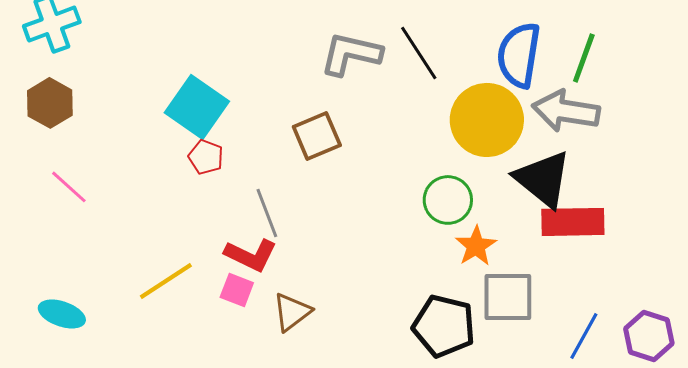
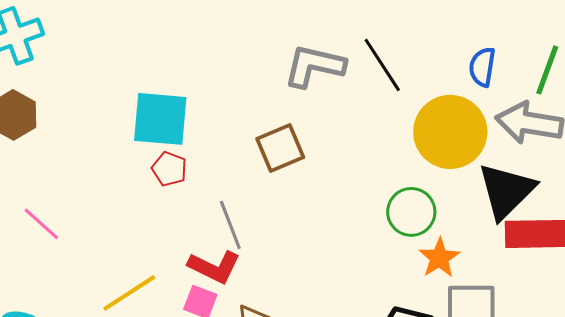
blue semicircle: (519, 55) -> (482, 67), size x0.6
cyan square: (197, 107) -> (160, 119), turned -30
black triangle: (543, 179) -> (506, 191), turned 36
pink line: (69, 187) -> (41, 224), moved

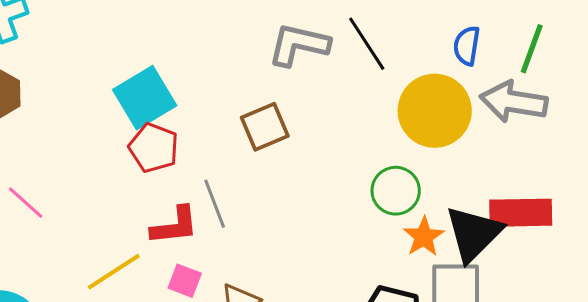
cyan square: (160, 119) -> (145, 98), turned -36
red pentagon: (169, 169) -> (154, 148), size x1.4
black triangle: (506, 191) -> (474, 234), moved
red L-shape: (214, 267) -> (175, 226), moved, turned -32

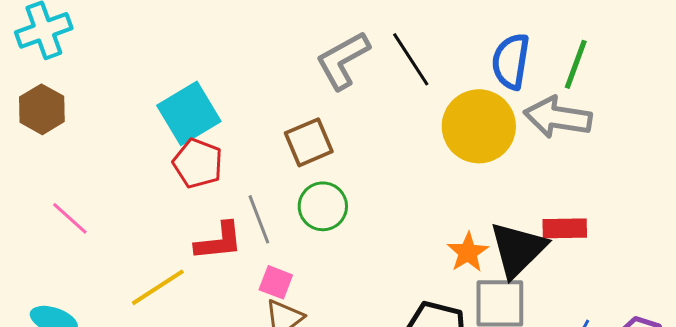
gray L-shape: (299, 45) -> (343, 60), turned -42
blue semicircle: (467, 46) -> (511, 61), size x1.4
green circle: (396, 191) -> (323, 206), moved
red rectangle: (521, 213) -> (565, 228), size x0.7
pink square: (185, 281) -> (276, 282), moved

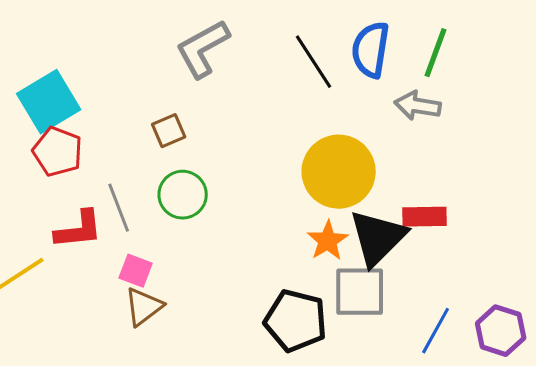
black line: (411, 59) -> (314, 62), moved
gray arrow: (558, 117) -> (418, 106), size x0.7
yellow circle: (479, 126) -> (339, 172), moved
brown square: (309, 142) -> (169, 131), size x0.7

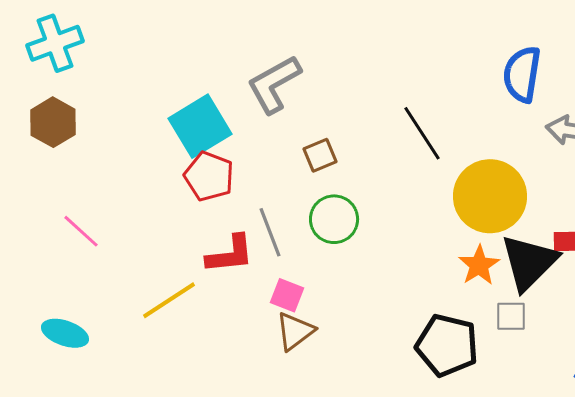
gray L-shape: (203, 49) -> (274, 84), moved
black line: (314, 62) -> (422, 133), moved
gray square: (360, 292) -> (511, 316), size x0.6

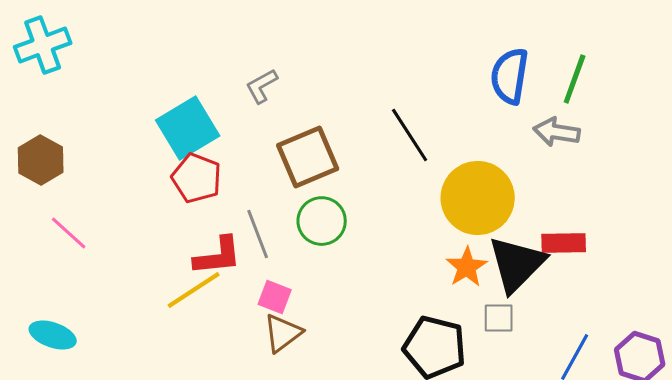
gray L-shape: (274, 84) -> (262, 86), size x0.6
brown hexagon: (53, 122) -> (41, 160), moved
brown square: (320, 155) -> (308, 157), size x1.8
yellow line: (169, 300) -> (194, 290), moved

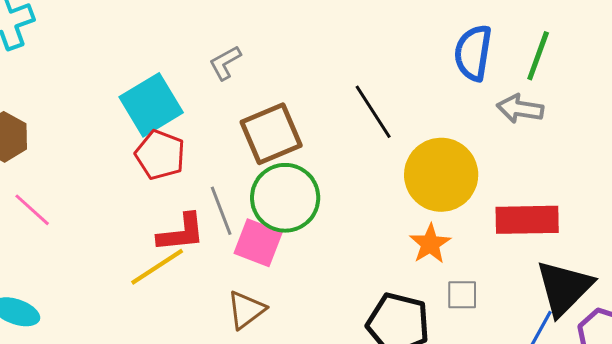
green circle: (322, 221) -> (285, 198), size x1.4
red rectangle: (564, 243) -> (527, 220), size x1.4
black triangle: (517, 264) -> (564, 288), moved
pink square: (275, 297) -> (258, 243), moved, size x1.4

